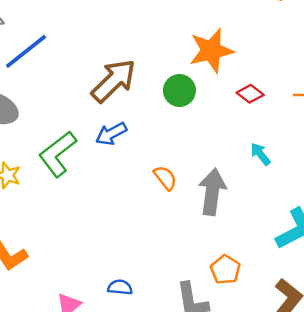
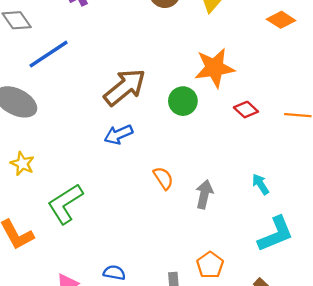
green L-shape: (57, 154) -> (65, 204), moved
cyan arrow: (260, 154) -> (261, 184), moved
gray arrow: (212, 192) -> (204, 194), size x0.7

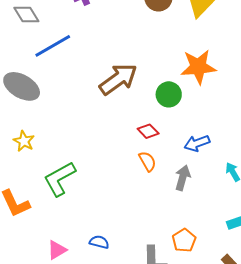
red diamond: (246, 110) -> (148, 131), moved
blue arrow: (118, 134) -> (197, 143), moved

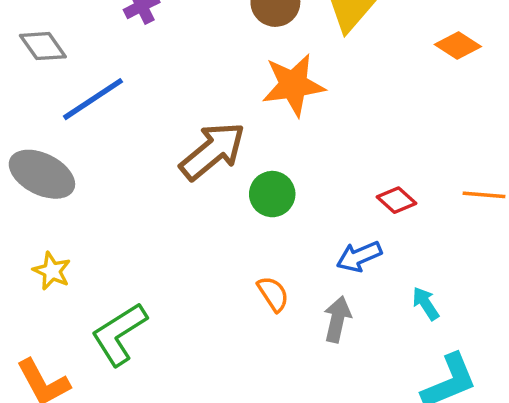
orange star: (198, 67) -> (293, 85), moved
green circle: (169, 94) -> (272, 194), moved
red diamond: (148, 131) -> (396, 200), moved

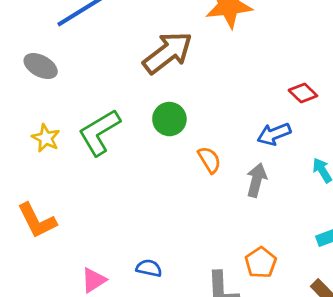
gray ellipse: (42, 174) -> (41, 66), size x0.7
green circle: (272, 194) -> (169, 119), moved
green L-shape: (119, 334) -> (99, 132), moved

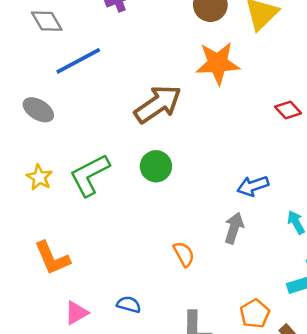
red diamond: (303, 93) -> (288, 110), moved
orange semicircle: (209, 160) -> (184, 254), moved
orange L-shape: (37, 221) -> (52, 258), moved
orange pentagon: (261, 263) -> (255, 314), moved

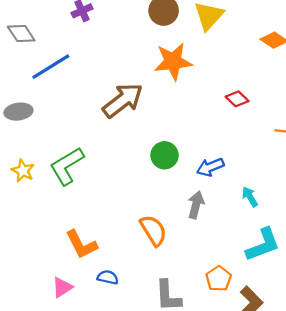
gray ellipse: (38, 110) -> (18, 112), turned -36
green circle: (156, 166) -> (165, 155), moved
orange semicircle: (184, 254) -> (153, 230), size x1.4
orange L-shape: (52, 258) -> (81, 244), moved

